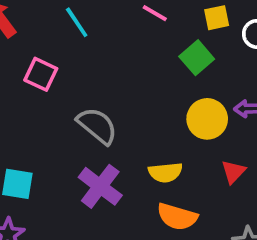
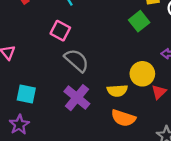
pink square: (41, 74) -> (60, 31), moved
yellow circle: (207, 119) -> (142, 74), moved

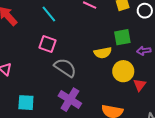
green square: (139, 21) -> (122, 37), moved, turned 36
yellow semicircle: (117, 91) -> (103, 53), moved

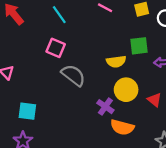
yellow circle: (123, 71) -> (126, 90), moved
red triangle: (140, 85) -> (154, 100), turned -32
purple cross: (70, 100) -> (105, 107), moved, size x0.7

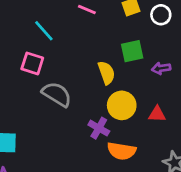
cyan line: (59, 15) -> (44, 31), moved
yellow semicircle: (116, 62) -> (106, 73), turned -96
red triangle: (154, 100) -> (157, 114), turned -32

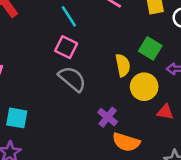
green square: (132, 51) -> (150, 48), turned 35
pink square: (32, 63) -> (66, 47), moved
yellow circle: (122, 105) -> (144, 87), moved

